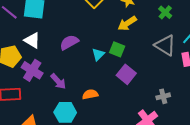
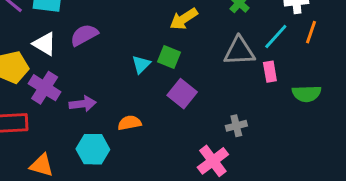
purple semicircle: (69, 42) -> (84, 35), moved
gray triangle: (165, 45) -> (239, 51), turned -35
purple arrow: (58, 81) -> (83, 104), turned -54

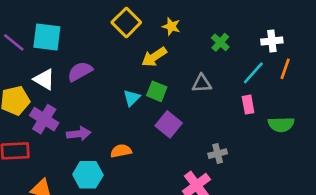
yellow arrow: (184, 19) -> (154, 57), moved
gray triangle: (239, 51) -> (202, 83), moved, size x0.7

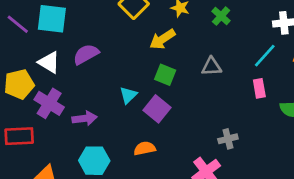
green cross: (220, 42) -> (221, 16), moved
cyan triangle: (132, 98) -> (128, 95), moved
purple square: (169, 124) -> (157, 109), moved
orange semicircle: (121, 151) -> (145, 148), moved

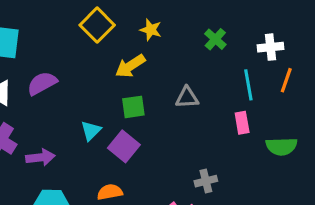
green cross: (221, 16) -> (215, 39), moved
cyan line: (265, 56) -> (248, 85), turned -52
green square: (165, 75) -> (133, 107), turned -30

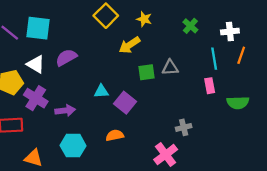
green square: (133, 107) -> (146, 72), moved
cyan triangle: (91, 131) -> (101, 91), turned 42

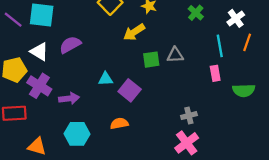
white cross: (230, 32) -> (236, 18), turned -30
pink cross: (166, 155) -> (187, 143), moved

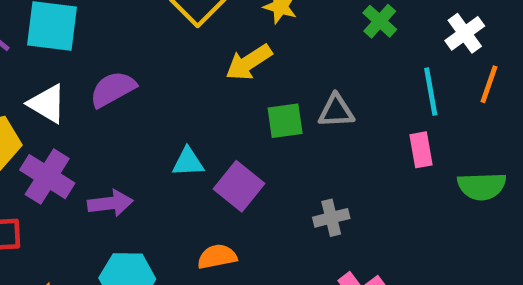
gray cross: (189, 116) -> (331, 218), moved

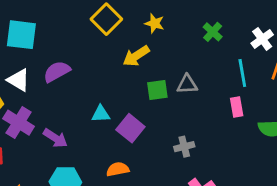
purple arrow: (110, 203) -> (55, 138), turned 40

